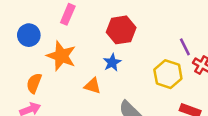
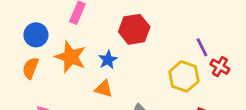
blue star: (112, 62) -> (108, 60), moved
orange semicircle: (34, 83) -> (30, 68), moved

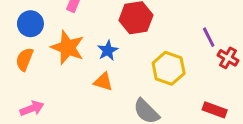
yellow hexagon: (184, 76) -> (169, 68), moved

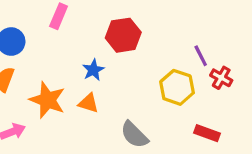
orange star: (68, 47) -> (47, 100), moved
yellow hexagon: (169, 68) -> (177, 87), moved

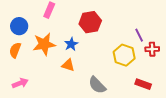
red cross: (221, 78) -> (152, 49), turned -32
orange star: (47, 100) -> (44, 44), moved, turned -30

